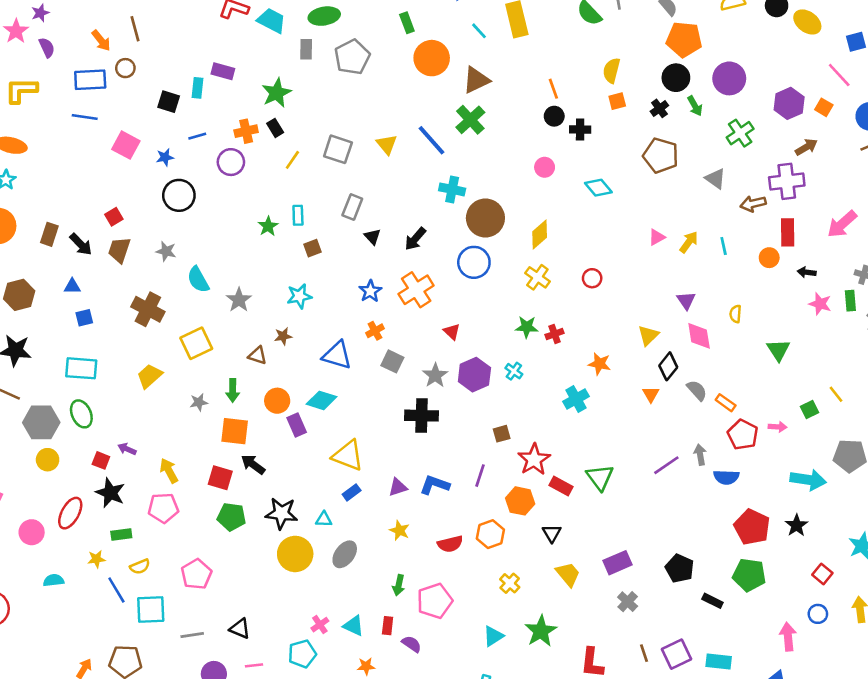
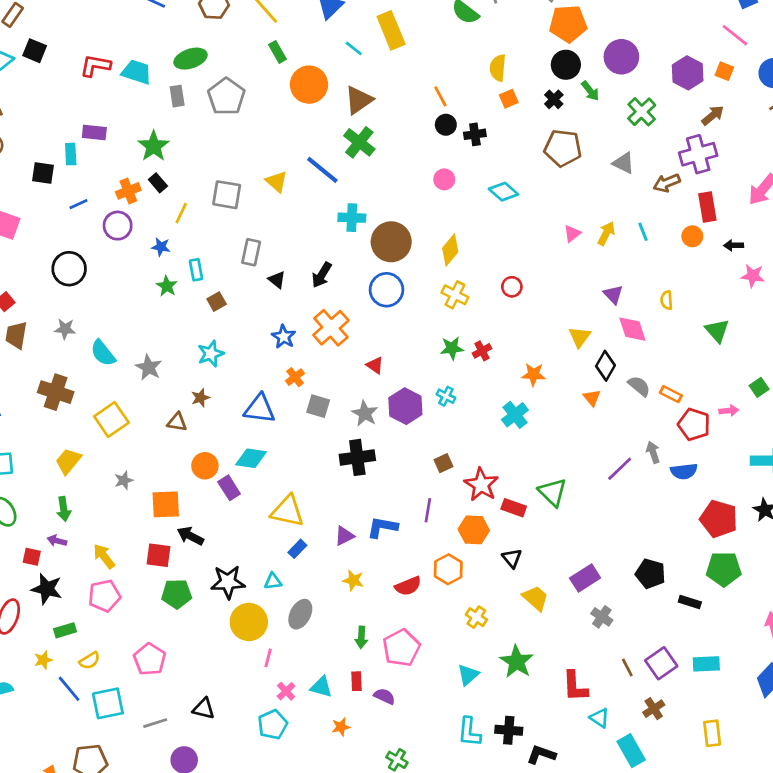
blue star: (165, 157) -> (161, 247), moved, turned 30
green arrow: (233, 390) -> (64, 509), moved
pink line: (254, 665) -> (268, 658), moved, turned -60

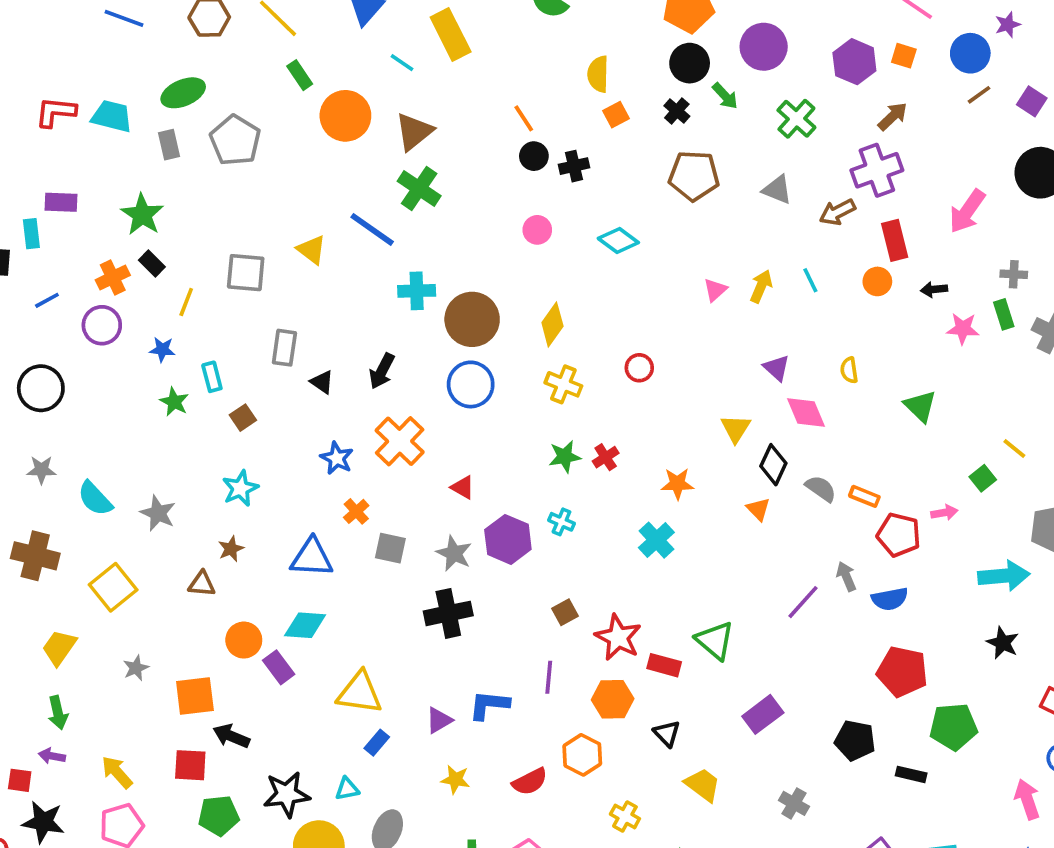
red pentagon: (719, 519) -> (902, 672), moved
purple rectangle: (585, 578) -> (763, 714), moved

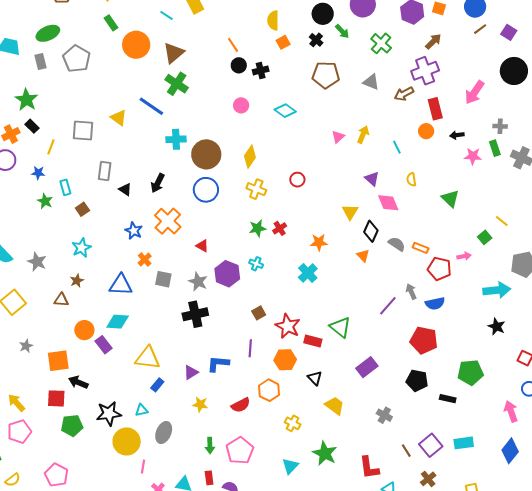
cyan line: (810, 280) -> (397, 147), moved
red pentagon: (902, 672) -> (424, 340), moved

